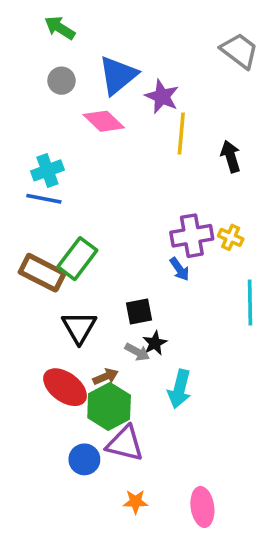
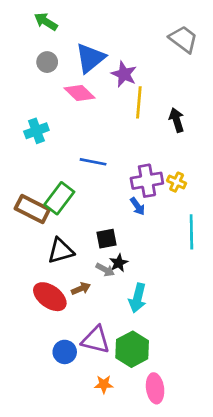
blue line: (44, 199) -> (93, 162), moved
black triangle: (79, 327) -> (61, 251), turned 44
green hexagon: (109, 407) -> (132, 349), moved

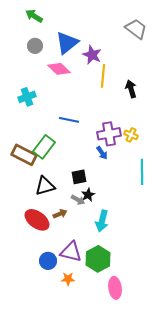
orange star: (104, 384) -> (68, 279), moved

